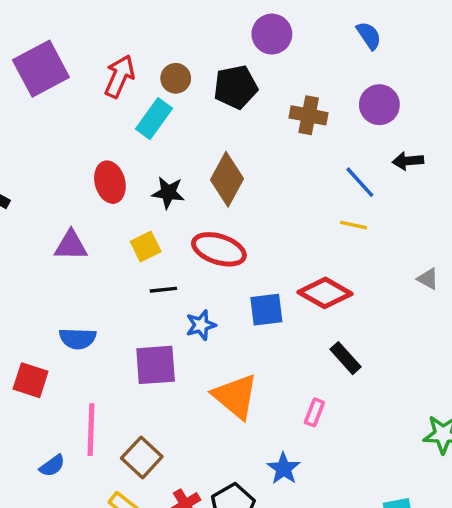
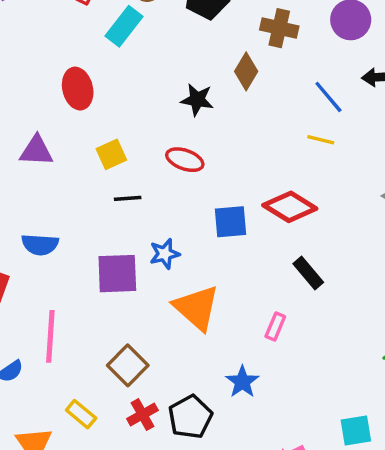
brown diamond: (227, 179) -> (246, 71), moved, size x0.7
black star: (168, 193) -> (197, 100), moved
red ellipse: (219, 249) -> (185, 160), size x0.7
blue star: (201, 325) -> (165, 254), moved
brown square: (142, 457) -> (128, 365), moved

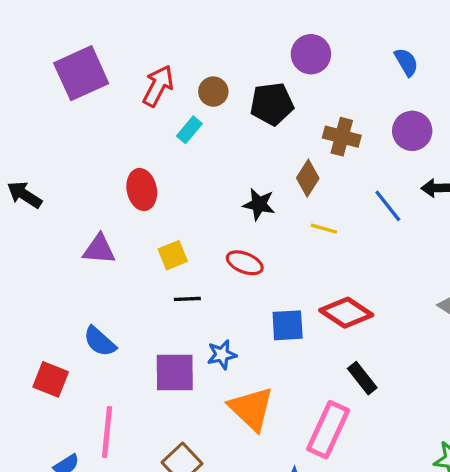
cyan rectangle: (124, 26) -> (189, 130), size x0.7
yellow line: (321, 140) -> (324, 229), moved
blue semicircle: (40, 244) -> (100, 341), turned 36
pink rectangle: (275, 327) -> (328, 430), size x2.0

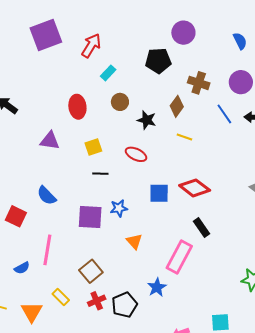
brown circle: (213, 92) -> (120, 102), moved
blue line: (388, 206) -> (224, 114), moved
orange triangle: (251, 409) -> (134, 241), size x0.6

